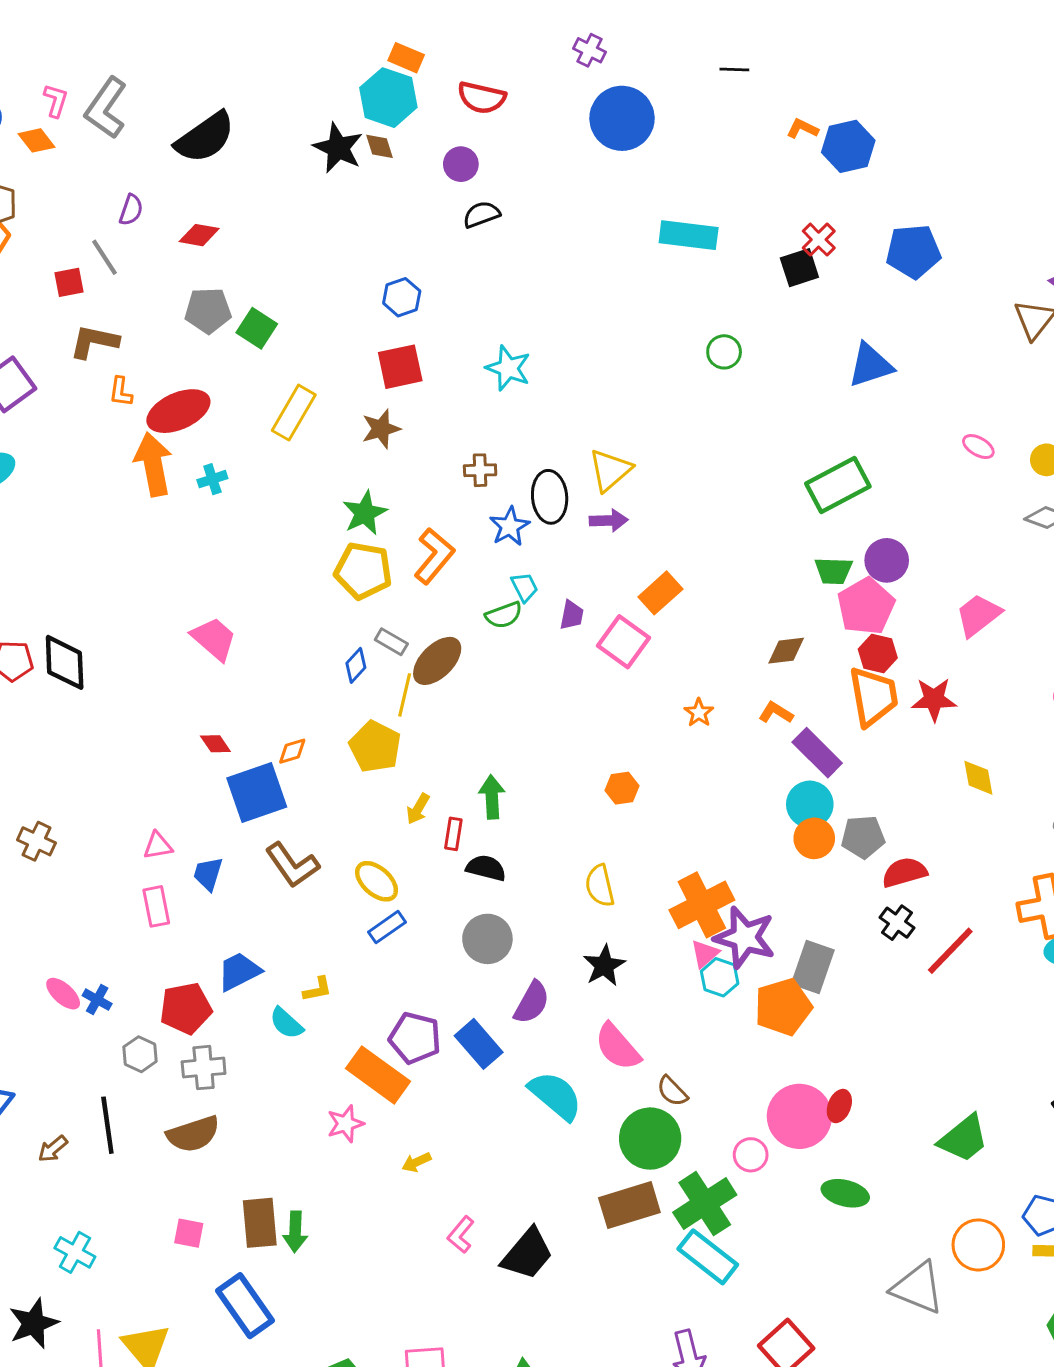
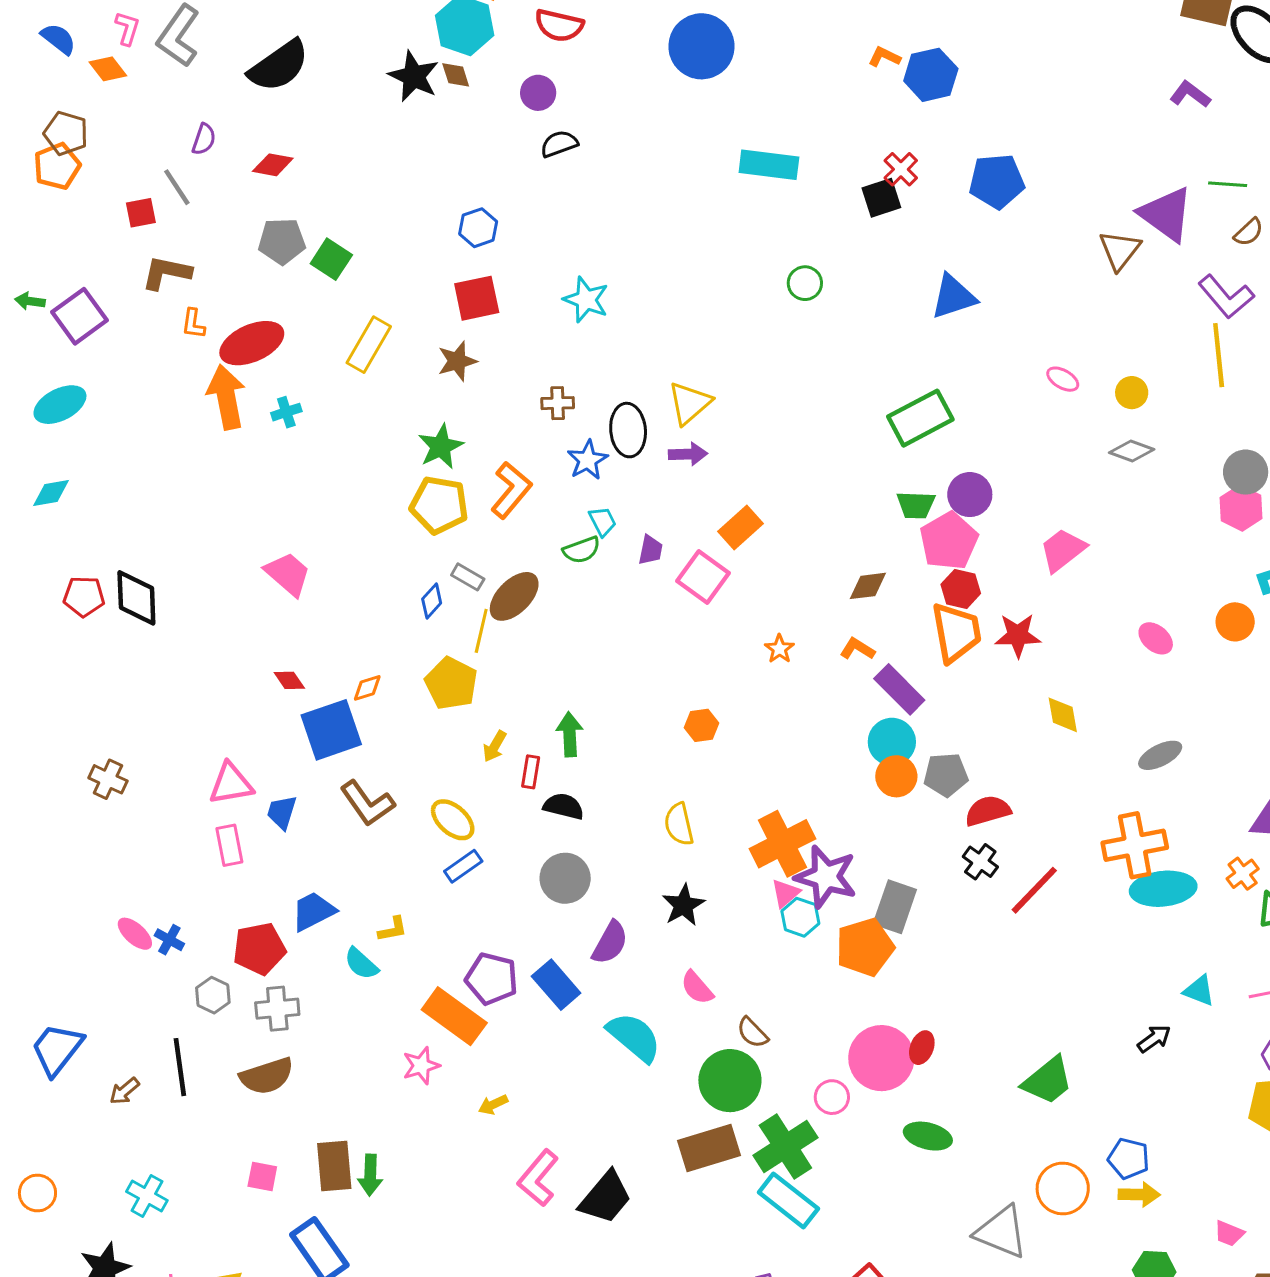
pink triangle: (158, 846) -> (231, 784), size x1.5
pink semicircle: (618, 1047) -> (697, 988), size x0.7
pink L-shape: (461, 1235) -> (538, 1178), size x1.5

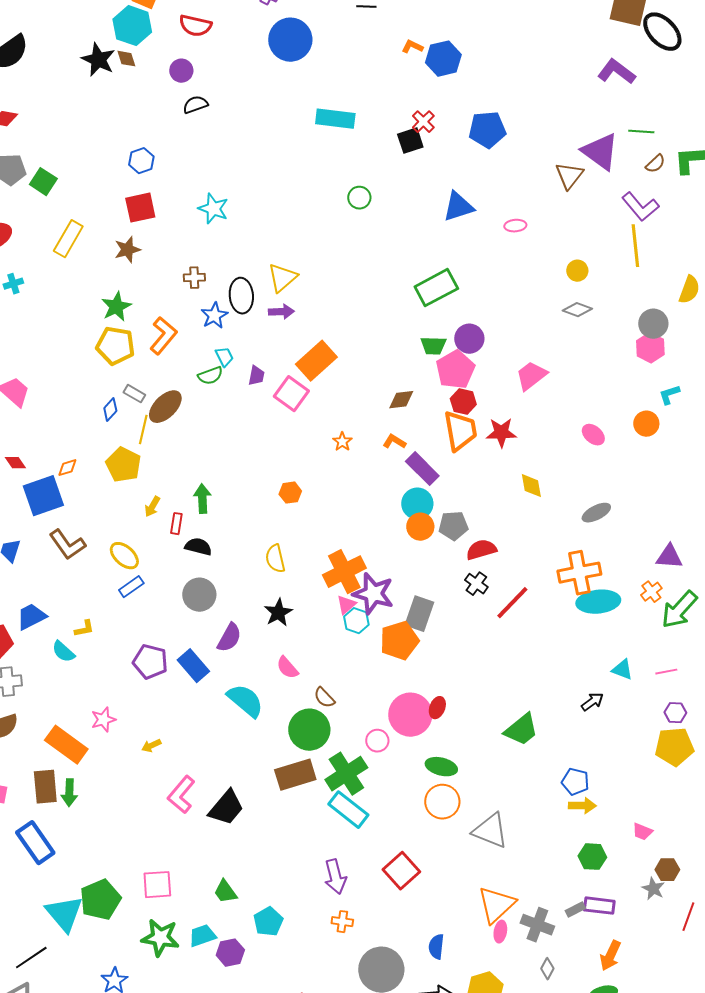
purple L-shape: (1190, 94) -> (616, 72), size x1.4
pink ellipse: (1063, 379) -> (515, 226), moved, turned -35
orange rectangle: (740, 527) -> (316, 361), size x1.4
orange rectangle: (454, 1016) -> (66, 745), moved
orange circle: (1063, 1189) -> (442, 802), moved

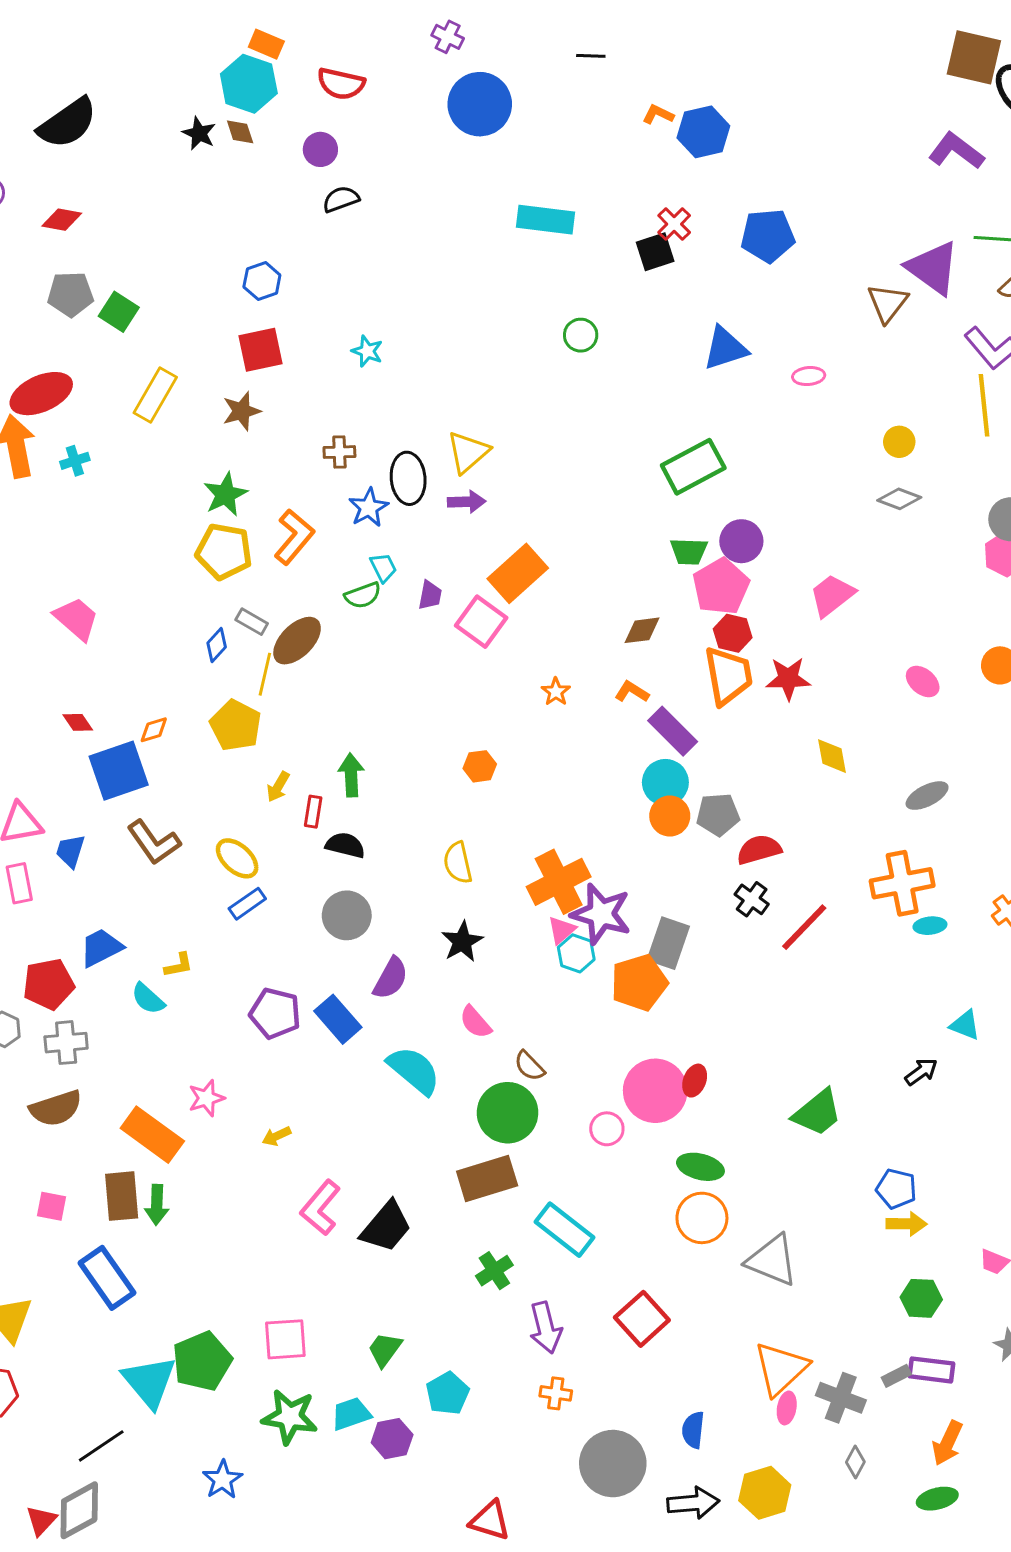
black star: (98, 60) -> (199, 133), size x0.7
cyan star: (213, 209) -> (367, 351), size x0.7
cyan ellipse: (598, 602) -> (930, 926), size x0.5
green cross: (346, 774) -> (494, 1271), moved, size x0.6
green trapezoid: (225, 892) -> (385, 1350), turned 72

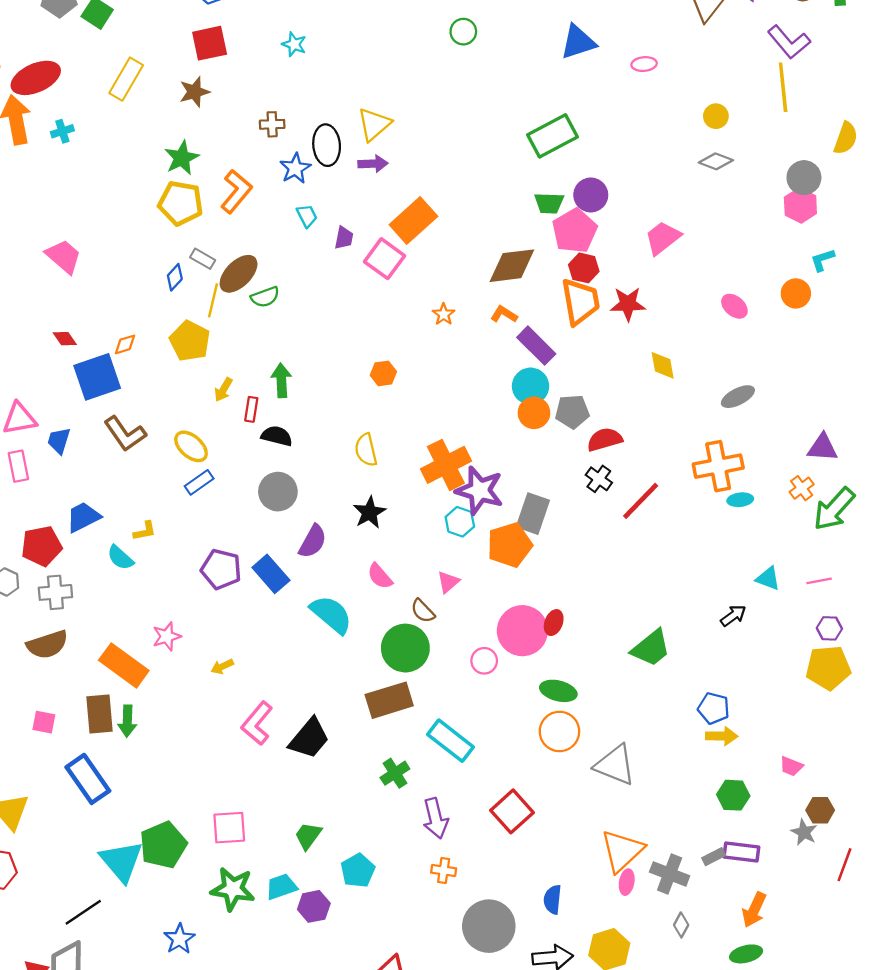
green semicircle: (363, 595) -> (265, 297), moved
brown diamond: (642, 630) -> (512, 266), size x1.6
pink triangle: (562, 930) -> (448, 582), moved

